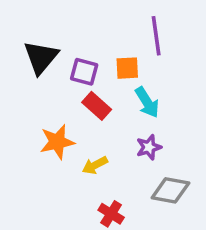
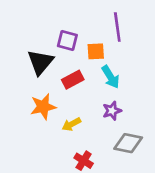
black triangle: (41, 57) -> (40, 62), moved
purple square: (84, 72) -> (67, 40), moved
red rectangle: (97, 106) -> (73, 80), turned -70

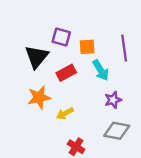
purple line: (117, 27) -> (124, 48), moved
purple star: (112, 111) -> (113, 100), moved

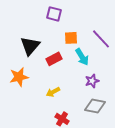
purple square: (61, 37) -> (54, 14), moved
purple line: (124, 48) -> (101, 39), turned -35
orange star: (39, 97) -> (19, 77), moved

